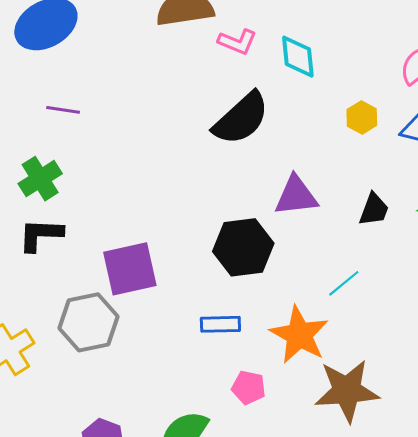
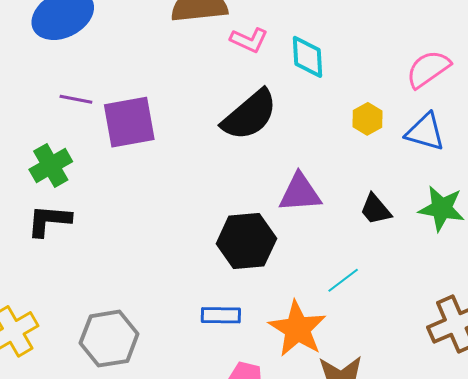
black trapezoid: (374, 209) -> (376, 209), turned 117
purple square: (130, 269) -> (129, 122), moved
gray hexagon: (88, 322) -> (109, 339), moved

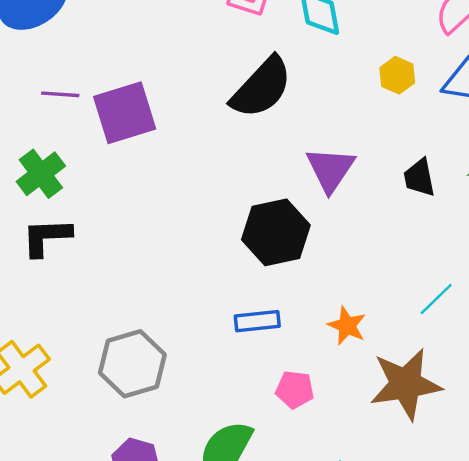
purple triangle: (300, 193) -> (330, 169), turned -45
black trapezoid: (376, 209) -> (419, 178), turned 36
cyan line: (343, 280) -> (436, 299), moved
orange star: (297, 329) -> (347, 326), size x0.6

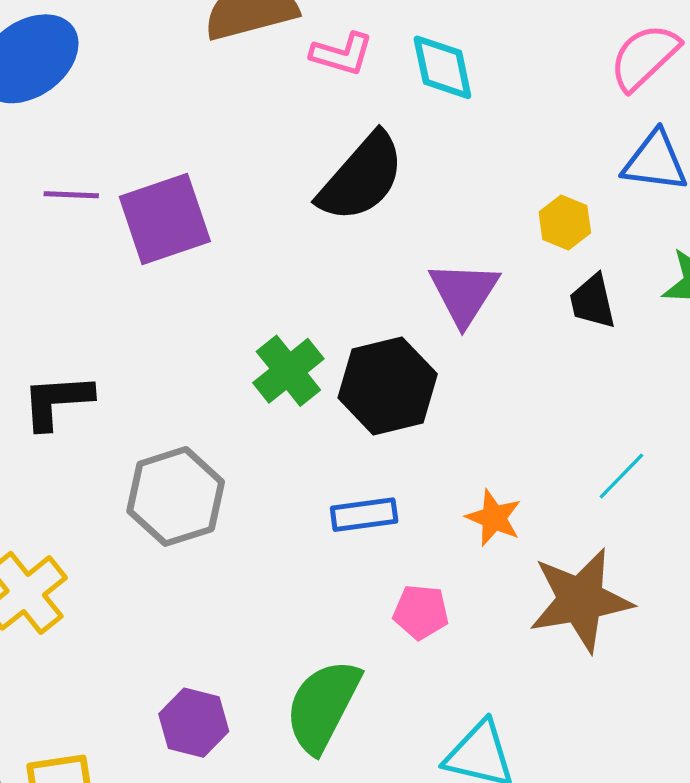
yellow hexagon: (397, 75) -> (565, 222), moved
green cross: (41, 174) -> (288, 371), moved
gray hexagon: (132, 364) -> (176, 496), moved

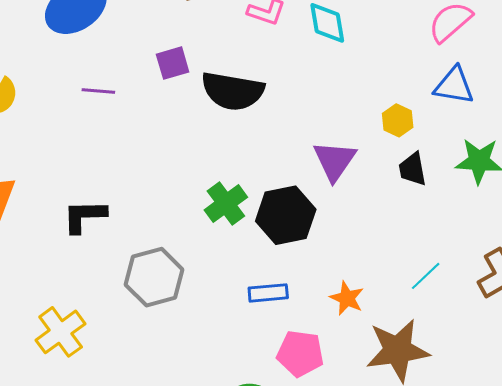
black semicircle: (361, 178) -> (233, 91), moved, turned 56
purple square: (165, 219) -> (173, 63), moved, size x0.6
pink pentagon: (421, 612) -> (300, 354), size x1.4

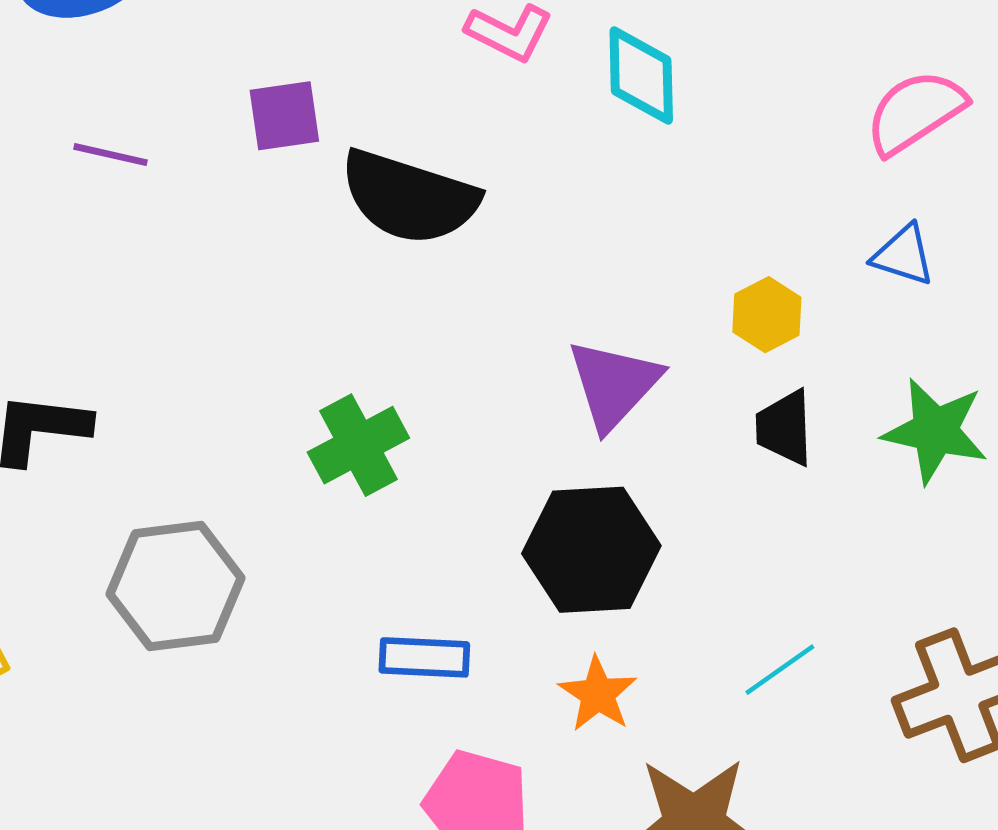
blue triangle: (454, 86) -> (903, 255), size x0.7
black hexagon: (286, 215) -> (591, 550), moved

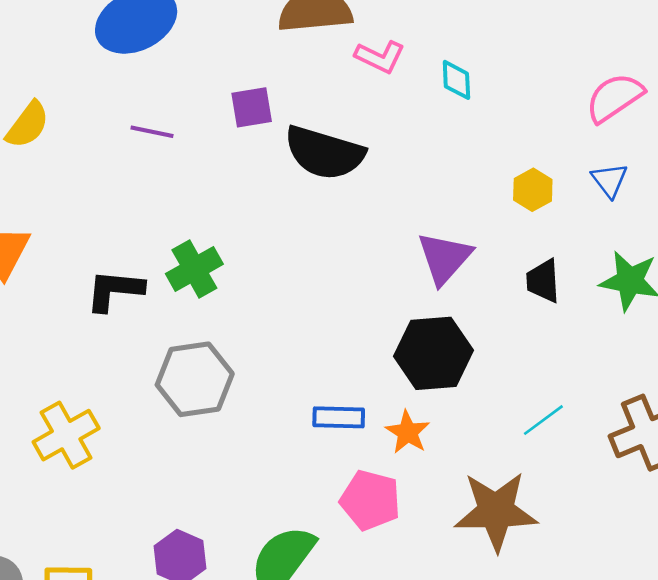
cyan diamond: (641, 76) -> (456, 80), size x0.7
blue triangle: (903, 255) -> (609, 180), turned 36
yellow hexagon: (767, 315) -> (533, 190), moved
green cross: (358, 445) -> (194, 269), moved
orange star: (598, 694) -> (408, 432), moved

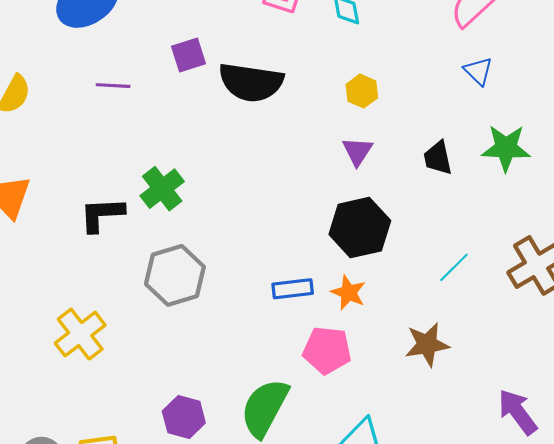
yellow hexagon: (533, 190) -> (362, 91), moved
purple triangle: (444, 258) -> (357, 151), size x0.7
brown star: (496, 511) -> (427, 344), size x0.7

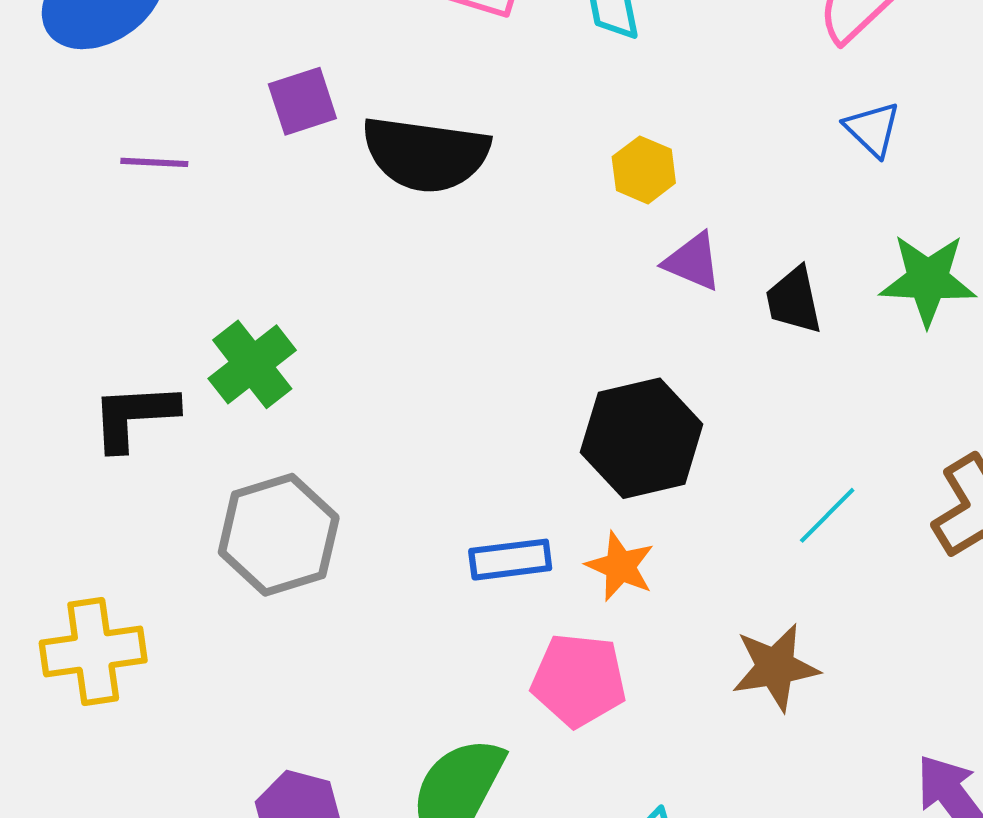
purple triangle: (357, 151) -> (693, 262), moved, turned -40
yellow cross: (80, 334) -> (93, 652), turned 30

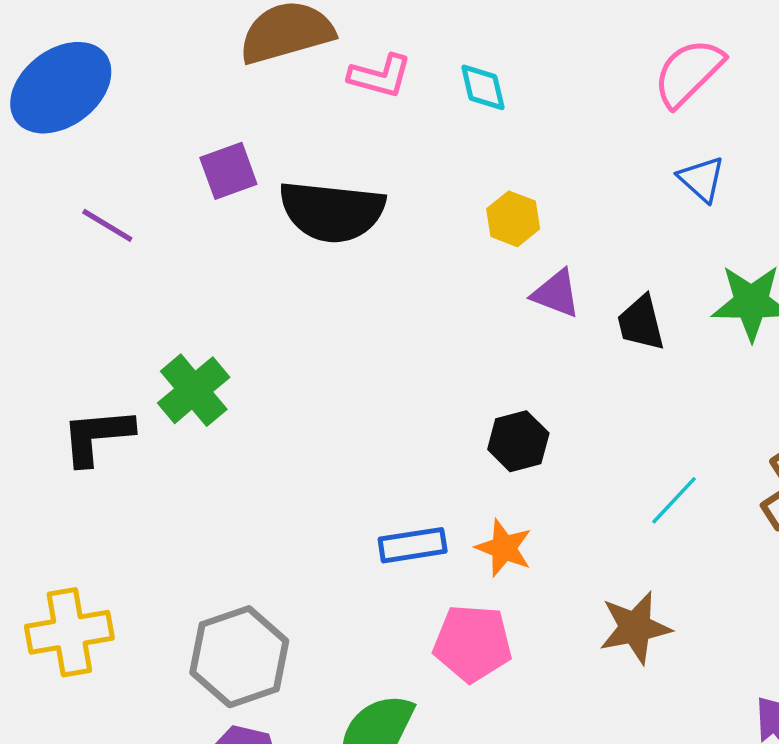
purple line: (154, 162) -> (107, 225), turned 30
black hexagon: (642, 438) -> (518, 441), size x0.6
gray hexagon: (279, 535) -> (239, 657), moved

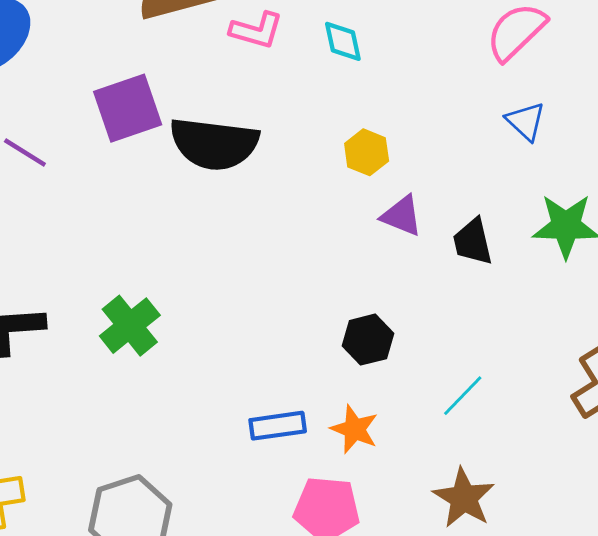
purple square: (228, 171) -> (128, 108), size x1.4
green cross: (194, 390) -> (130, 326), moved
cyan line: (674, 500) -> (463, 396), moved
brown star: (635, 628) -> (464, 498), turned -30

